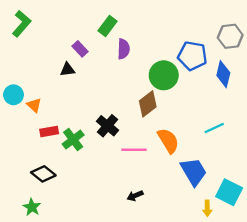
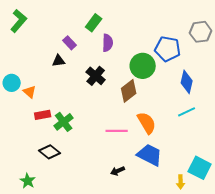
blue diamond: (223, 74) -> (187, 82), moved
black cross: (108, 126) -> (96, 76), moved
blue trapezoid: (194, 172) -> (150, 155), moved, turned -32
black diamond: (43, 174) -> (50, 152), moved

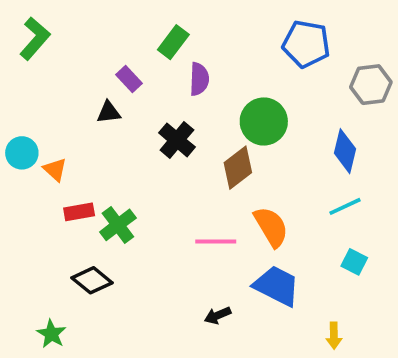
gray hexagon: (201, 32) -> (371, 85), moved
blue pentagon: (168, 49) -> (306, 44), moved
cyan square: (200, 168) -> (354, 262), moved, size x0.6

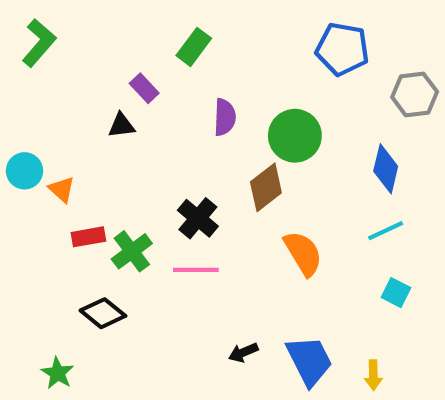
purple semicircle: (199, 79) -> (225, 117), moved
black cross: (177, 140) -> (198, 218), moved
pink line: (216, 242) -> (196, 270), moved
blue trapezoid: (277, 286) -> (309, 361), moved, turned 36

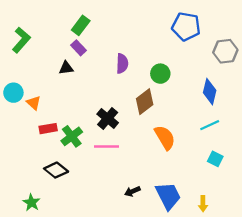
green L-shape: (39, 43) -> (21, 40), moved
green rectangle: (194, 47) -> (81, 25), moved
green circle: (295, 136) -> (160, 74), size x0.7

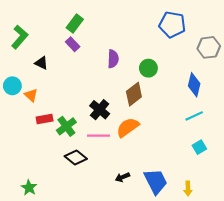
black triangle: (66, 68) -> (41, 63), moved, turned 32
orange semicircle: (165, 137) -> (128, 127), moved, turned -95
cyan square: (215, 159) -> (199, 147), turned 32
black diamond: (56, 170) -> (76, 157), moved

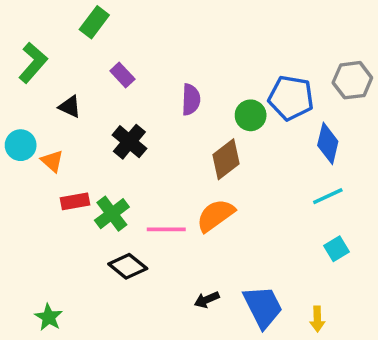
green rectangle: (75, 23) -> (94, 22), moved
blue pentagon: (172, 25) -> (291, 98), moved
black cross: (100, 110) -> (129, 142), moved

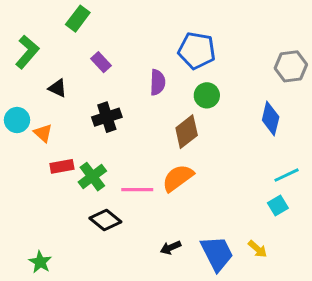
blue pentagon: (291, 98) -> (197, 50), moved
black cross: (129, 142) -> (107, 117), turned 32
cyan line: (328, 196) -> (287, 175), moved
yellow arrow: (317, 319) -> (258, 249), moved, turned -48

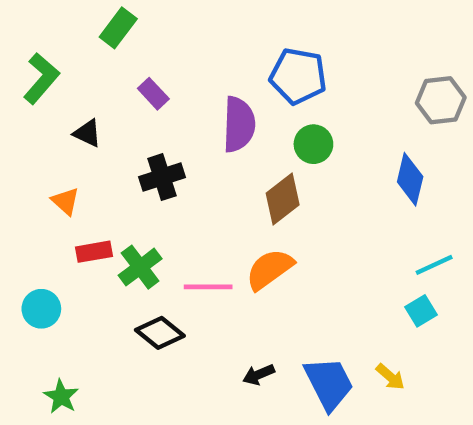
purple semicircle: (158, 82) -> (239, 124), size x1.4
cyan circle: (17, 120) -> (41, 309), moved

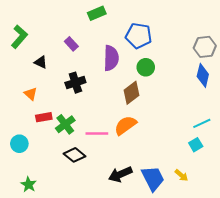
green rectangle: (118, 28) -> (97, 13), moved, turned 30
blue diamond: (410, 179) -> (203, 75), moved
black arrow: (259, 375) -> (120, 174), size x1.6

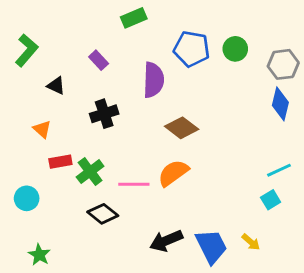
green circle: (146, 67) -> (235, 49), moved
brown diamond: (131, 93) -> (182, 128), turned 75

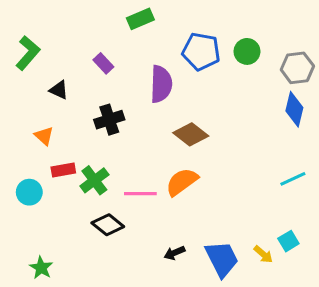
cyan circle: (27, 198) -> (29, 192), moved
cyan square: (271, 200) -> (288, 241), moved
black arrow: (166, 241) -> (174, 253), size x0.6

